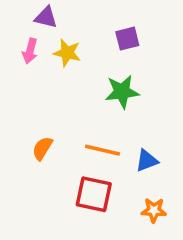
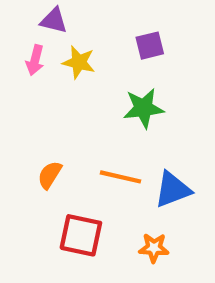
blue triangle: (147, 161) -> (173, 189), size x1.4
red square: (94, 194) -> (81, 235), moved
orange star: (154, 210) -> (154, 248), moved

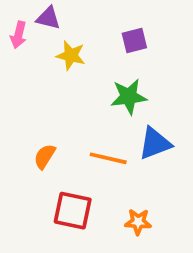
pink arrow: (35, 60) -> (18, 35), moved
blue triangle: (173, 189) -> (155, 143), moved

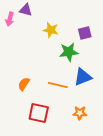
purple square: (134, 41) -> (85, 33), moved
yellow star: (71, 55) -> (51, 30), moved
orange star: (138, 222) -> (80, 113), moved

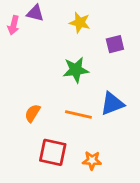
yellow star: (51, 30) -> (80, 23), moved
green star: (69, 52) -> (76, 70), moved
orange star: (80, 113) -> (92, 160), moved

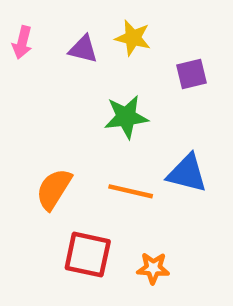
purple triangle: (35, 13) -> (83, 49), moved
blue triangle: (112, 104) -> (187, 173), turned 35
orange semicircle: (32, 113) -> (54, 189), size x1.4

